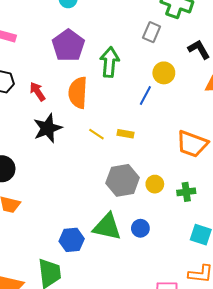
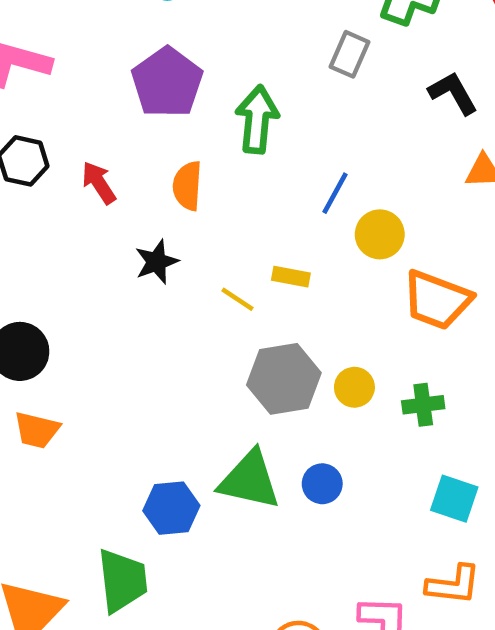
yellow circle: (164, 73) -> (380, 234), moved
orange semicircle: (78, 93) -> (187, 186), size x0.7
black star: (48, 128) -> (157, 262), moved, size x0.7
yellow line: (96, 134) -> (237, 299), moved

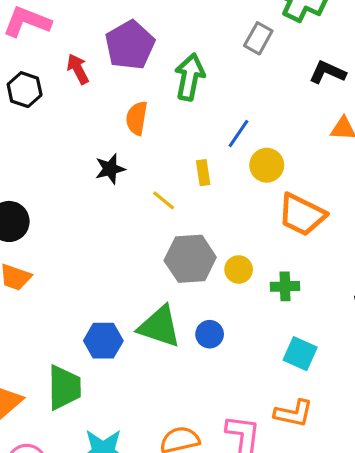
black L-shape: (453, 93) -> (327, 72), turned -42
red arrow: (99, 183) -> (78, 69), moved
yellow rectangle: (291, 277) -> (203, 173), moved, turned 65

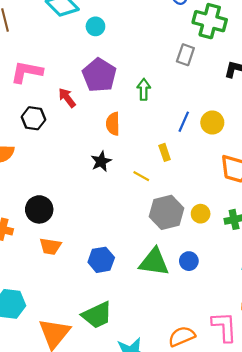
green arrow: (190, 77) -> (144, 89), size x0.7
yellow circle: (267, 165) -> (212, 123), moved
blue hexagon: (103, 341) -> (101, 260), moved
green trapezoid: (64, 387) -> (97, 315), turned 76

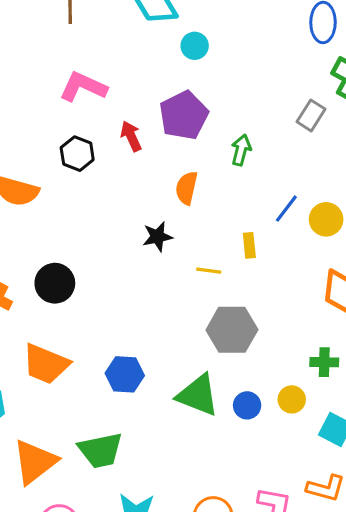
yellow line: (141, 176) -> (209, 271), turned -35
yellow circle: (201, 214) -> (292, 399), moved
orange trapezoid: (50, 246) -> (46, 364), moved, size x1.5

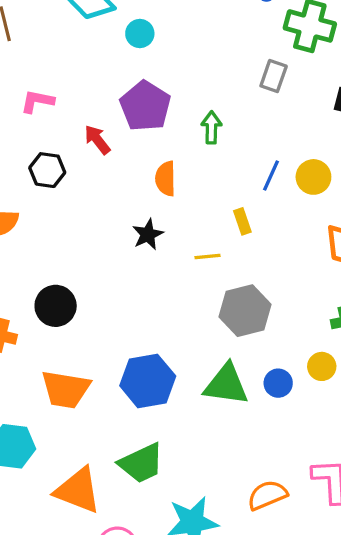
pink L-shape: (83, 87) -> (37, 101), size x0.7
blue hexagon: (125, 374) -> (148, 381), size x1.4
orange triangle: (35, 462) -> (78, 490), turned -48

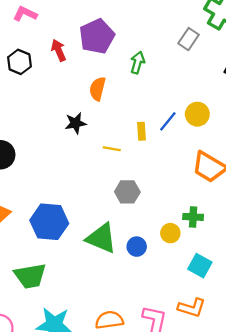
blue line: (271, 176) -> (168, 121), moved
gray hexagon: (245, 311) -> (127, 192), size x0.7
yellow circle: (322, 366) -> (170, 233), moved

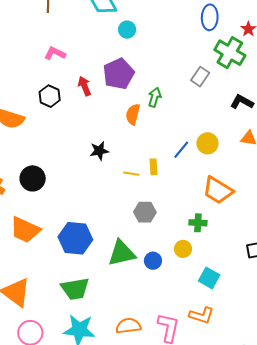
orange semicircle: (97, 89) -> (133, 114), moved
yellow rectangle: (141, 131) -> (154, 167), moved
green cross: (193, 217) -> (198, 223), moved
green triangle: (101, 238) -> (122, 253), turned -36
green trapezoid: (30, 276) -> (75, 289), moved

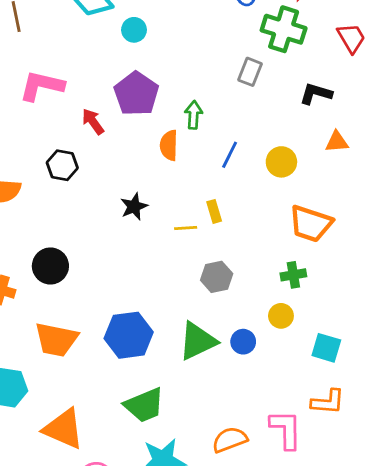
pink L-shape: (55, 53) -> (42, 86), size x1.5
black hexagon: (50, 96) -> (62, 165), moved
blue line: (181, 150) -> (230, 155), moved

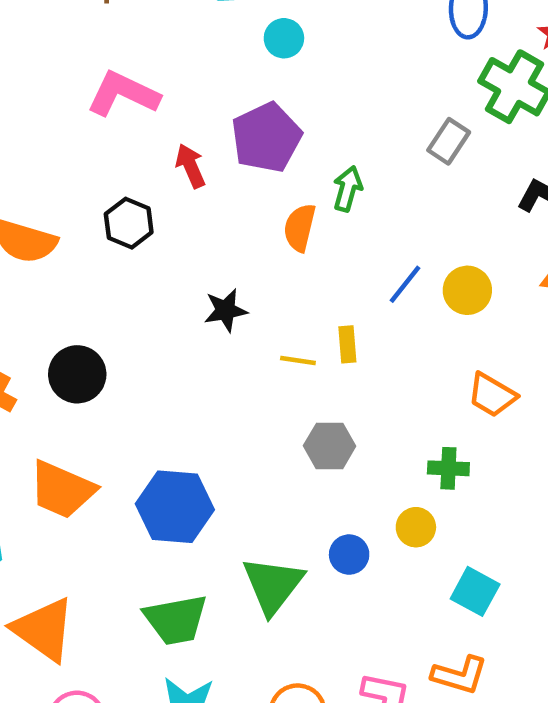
blue line: (230, 155) -> (405, 284), moved
orange trapezoid: (311, 224) -> (492, 395), size x0.7
green triangle: (198, 341) -> (273, 585), moved, turned -39

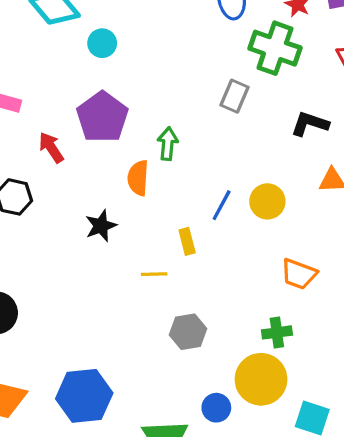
black star: (226, 310) -> (101, 226), moved
yellow rectangle: (347, 344) -> (187, 241), moved
yellow circle: (416, 527) -> (261, 379), size x1.8

